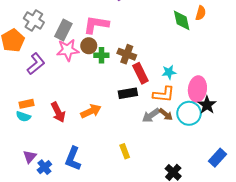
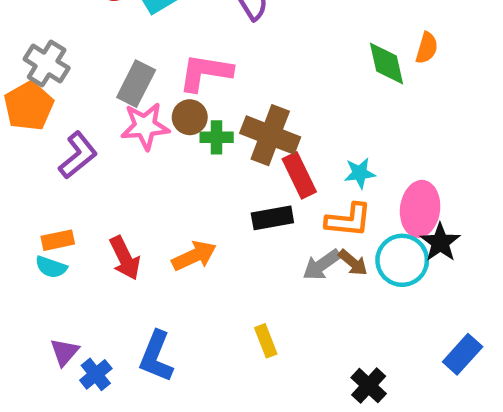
gray cross: (34, 20) -> (47, 64), moved
brown cross: (127, 54) -> (270, 135), size x1.4

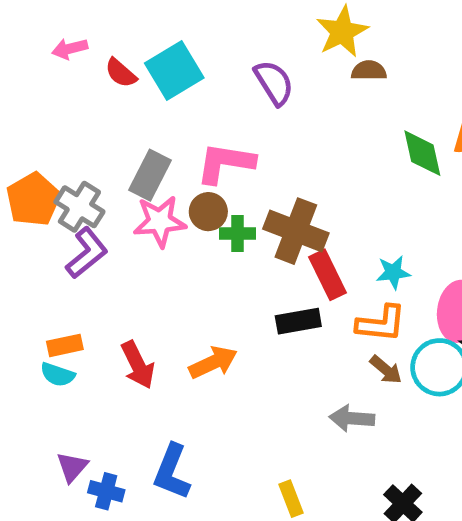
gray cross: (47, 64) -> (79, 207), moved
gray arrow: (322, 265) -> (352, 418), moved, turned 39
yellow rectangle: (266, 341) -> (291, 499), moved
blue cross: (96, 374) -> (106, 491), turned -36

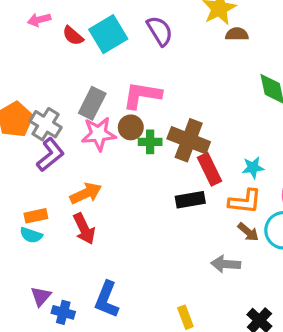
purple semicircle: (274, 83) -> (160, 31), moved
orange arrow: (213, 362) -> (86, 193), moved

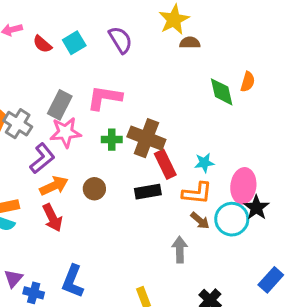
cyan square: (108, 34) -> (74, 43), size x0.7
brown circle: (131, 127) -> (94, 189), moved
purple L-shape: (50, 155) -> (42, 158), moved
gray arrow: (226, 264) -> (180, 250), turned 85

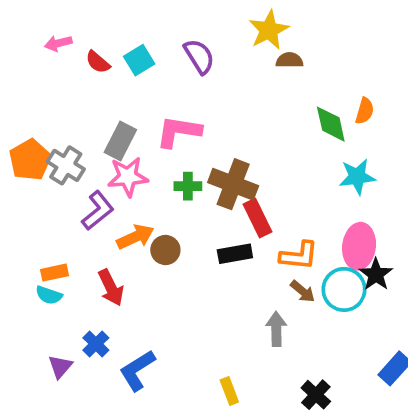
cyan star: (204, 163) -> (357, 177), moved, size x1.4
orange arrow: (54, 186) -> (135, 237), moved
blue L-shape: (73, 281) -> (137, 370), turned 36
blue cross: (34, 293) -> (96, 344), moved, turned 30

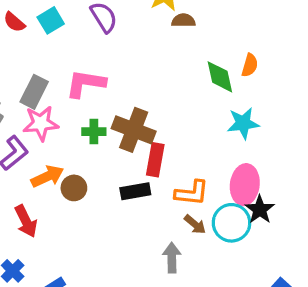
red rectangle: (258, 218) -> (155, 160), turned 36

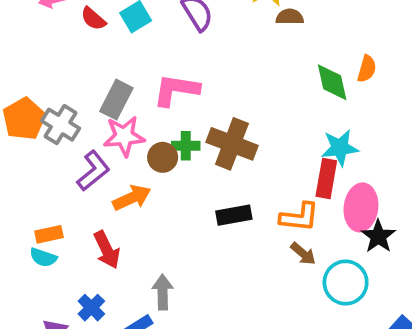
cyan star: (243, 123) -> (340, 148), moved
red rectangle: (155, 160) -> (326, 179), moved
brown circle: (74, 188) -> (163, 157), moved
cyan circle: (232, 223) -> (346, 283), moved
gray arrow: (172, 258) -> (163, 292), moved

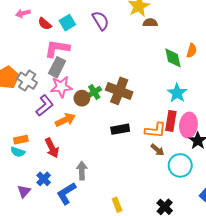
pink L-shape: (176, 90) -> (57, 49), moved
green cross: (186, 146) -> (94, 92), turned -32
cyan star: (340, 148) -> (177, 93), turned -30
red rectangle: (326, 179) -> (171, 121), moved

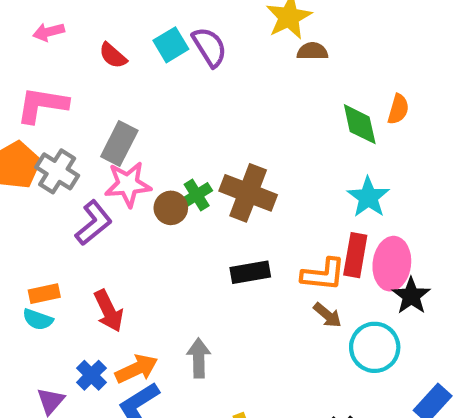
cyan square: (67, 23) -> (171, 45), moved
red semicircle: (45, 24) -> (113, 56), moved
pink L-shape: (57, 49) -> (42, 105), moved
orange arrow: (65, 120) -> (137, 369), moved
gray arrow: (82, 171) -> (199, 358), moved

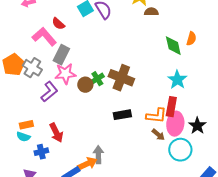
red semicircle: (113, 56) -> (58, 24), moved
pink L-shape: (42, 105) -> (44, 37), moved, turned 40
pink ellipse: (392, 264) -> (175, 124), moved
orange arrow: (137, 369) -> (87, 164), moved
blue cross: (91, 375) -> (41, 152), moved, turned 32

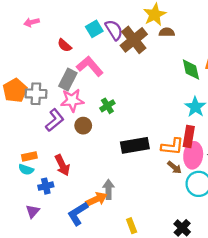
pink L-shape: (44, 37) -> (90, 66), moved
gray cross: (32, 68) -> (36, 94), turned -30
brown cross: (121, 78) -> (134, 40), moved, turned 30
brown circle: (85, 85) -> (83, 126), moved
black rectangle: (122, 115) -> (135, 145), size x1.4

